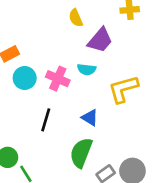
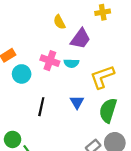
pink cross: (58, 79) -> (50, 61), moved
blue triangle: (90, 118) -> (77, 102), turned 32
green semicircle: (81, 153) -> (108, 110), moved

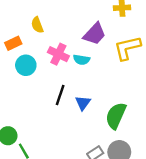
yellow semicircle: (59, 22) -> (37, 25), moved
yellow L-shape: (102, 77) -> (127, 48), moved
black line: (41, 107) -> (60, 95), moved

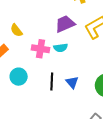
purple trapezoid: (95, 34) -> (65, 24), turned -140
cyan circle: (26, 65) -> (19, 77), moved

